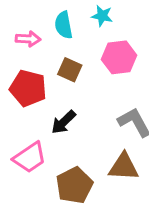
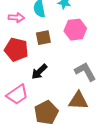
brown square: (70, 70) -> (43, 38), turned -35

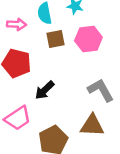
brown square: (43, 38) -> (56, 39), moved

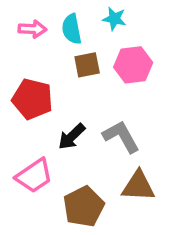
pink arrow: (17, 24) -> (32, 29), moved
gray L-shape: (101, 90) -> (121, 137), moved

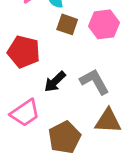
brown square: (87, 65) -> (67, 24), turned 30

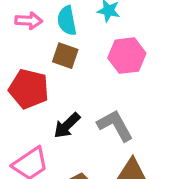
brown square: (67, 24) -> (65, 56), moved

